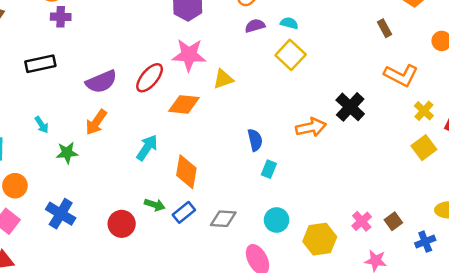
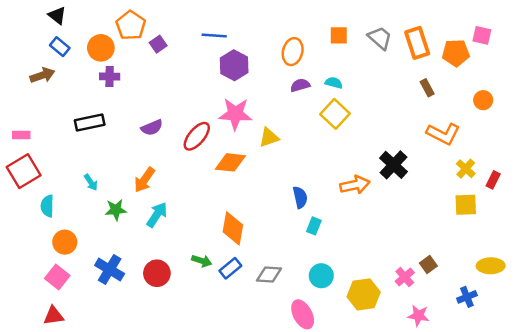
purple semicircle: (101, 82) -> (152, 128), moved, size x0.7
cyan arrow: (147, 148) -> (157, 215), moved
yellow square: (424, 148) -> (466, 205), turned 35
brown square: (393, 221) -> (428, 265), moved
red circle: (122, 224) -> (157, 273), moved

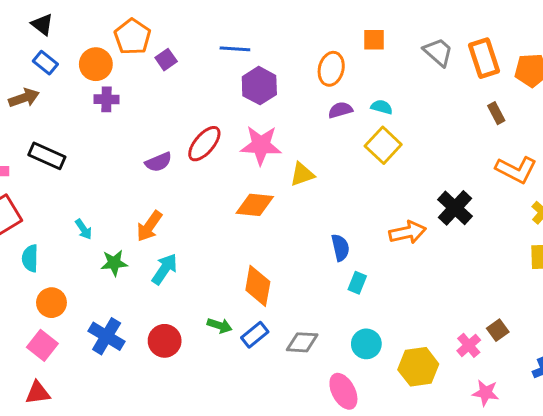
orange square: (339, 35) -> (374, 40), moved
black rectangle: (90, 123) -> (47, 156), moved, turned 36
red ellipse: (197, 136) -> (204, 144), moved

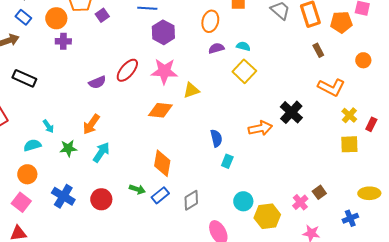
cyan semicircle: (30, 258) -> (32, 145), moved, turned 72
gray diamond: (302, 342) -> (191, 200), turned -35
cyan circle: (366, 344) -> (243, 201), moved

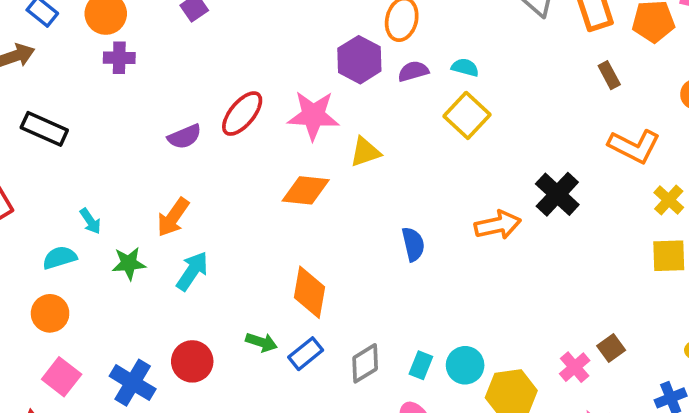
purple hexagon: (163, 32) -> (359, 60), moved
cyan rectangle: (227, 161) -> (421, 365), moved
blue cross: (63, 196) -> (133, 383), moved
pink square: (21, 202) -> (62, 377), moved

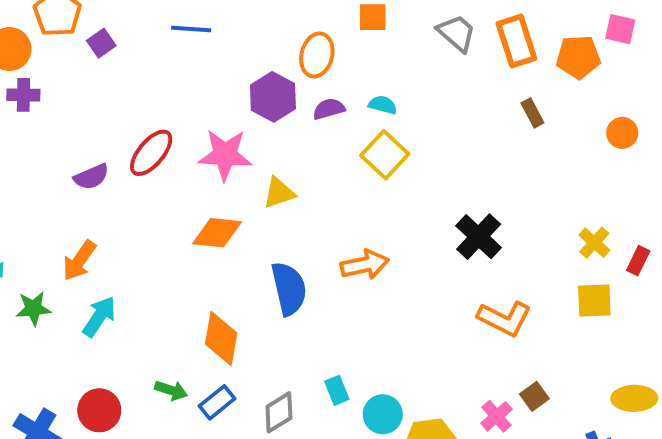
orange L-shape: (634, 146) -> (504, 318), moved
orange arrow: (498, 225) -> (365, 265), moved
blue semicircle: (413, 244) -> (289, 289), moved, size x1.5
cyan rectangle: (421, 365) -> (337, 390), moved, turned -44

